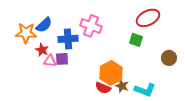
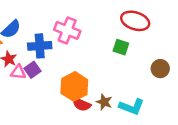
red ellipse: (148, 18) -> (135, 21), turned 45
purple square: (62, 59) -> (33, 70), turned -32
orange hexagon: (111, 73) -> (74, 86), moved

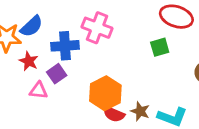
green square: (121, 47) -> (160, 47), turned -35
pink triangle: (18, 72) -> (38, 90), moved

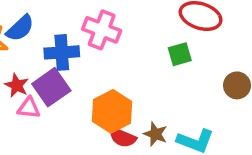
red star: (29, 61) -> (17, 85), moved
purple square: (57, 74) -> (51, 87), size x1.5

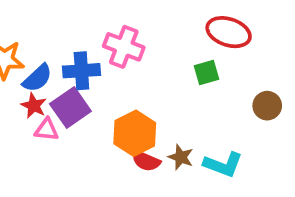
blue semicircle: (20, 28) -> (37, 78), moved

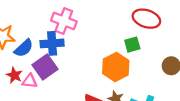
pink cross: (124, 47) -> (64, 21), moved
red star: (34, 106) -> (14, 75), moved
orange hexagon: (135, 133) -> (116, 67), moved

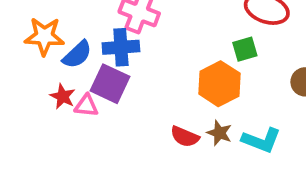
purple square: (45, 67) -> (110, 84), turned -30

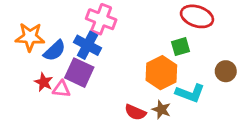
blue cross: (121, 47) -> (87, 45), turned 32
cyan L-shape: (261, 140) -> (190, 93), moved

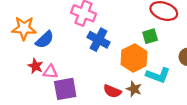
blue cross: (87, 45) -> (98, 40), moved
purple square: (79, 73) -> (65, 89), moved, turned -35

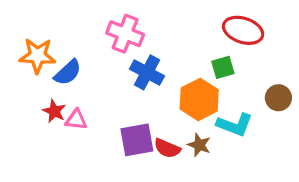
purple square: (65, 89) -> (137, 140), moved

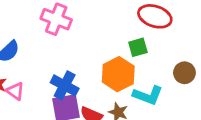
blue cross: (147, 72) -> (65, 85), moved
pink triangle: (76, 120) -> (15, 91), turned 30

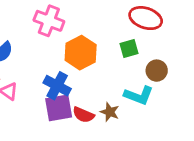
brown circle: (184, 73) -> (157, 71), moved
orange hexagon: (118, 74) -> (81, 53), moved

